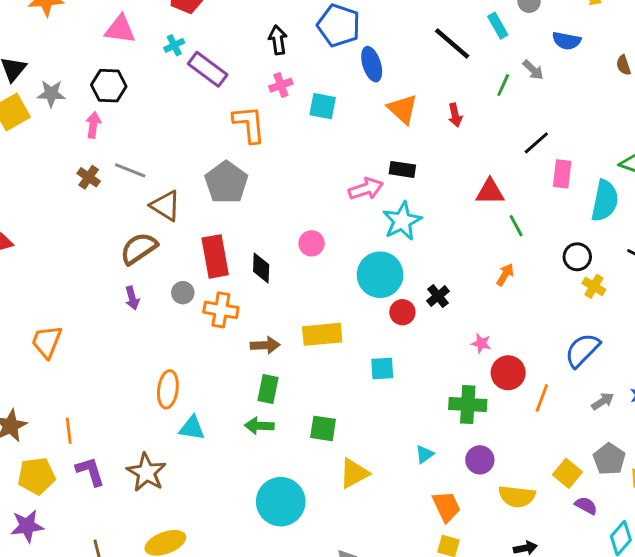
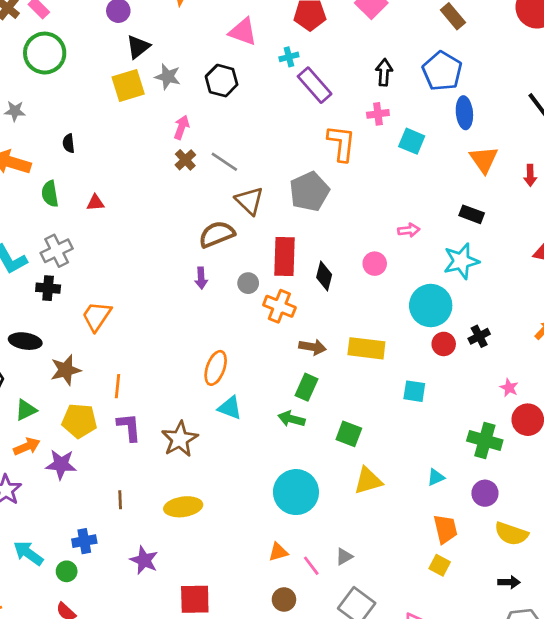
pink arrow: (93, 125) -> (181, 127), moved
pink arrow: (366, 189) -> (409, 230), moved, size x0.7
orange trapezoid: (47, 342) -> (97, 316), moved

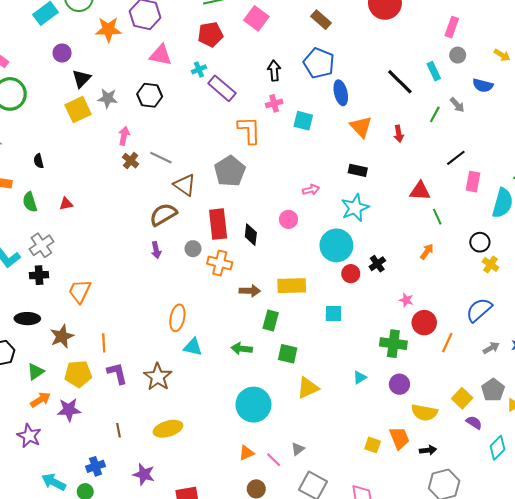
green rectangle: (307, 387) -> (271, 320), moved
orange trapezoid: (445, 529) -> (399, 438), moved

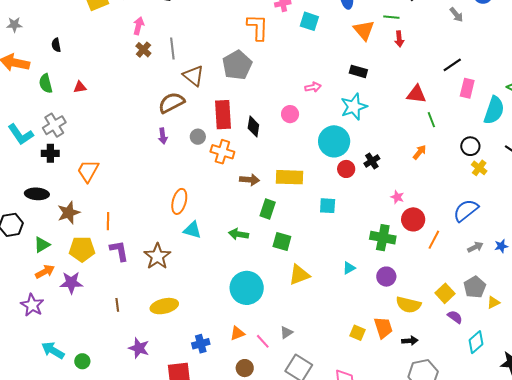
green line: (435, 114) -> (391, 17), moved, turned 63
gray line: (161, 158) -> (172, 49), turned 55
blue cross: (95, 466) -> (201, 344), moved

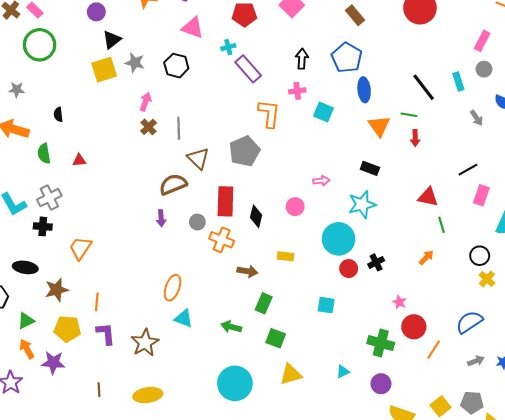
yellow rectangle: (289, 177) -> (286, 256), moved, size x0.6
orange arrow: (45, 272) -> (27, 349), turned -96
gray pentagon: (475, 287) -> (472, 402), turned 30

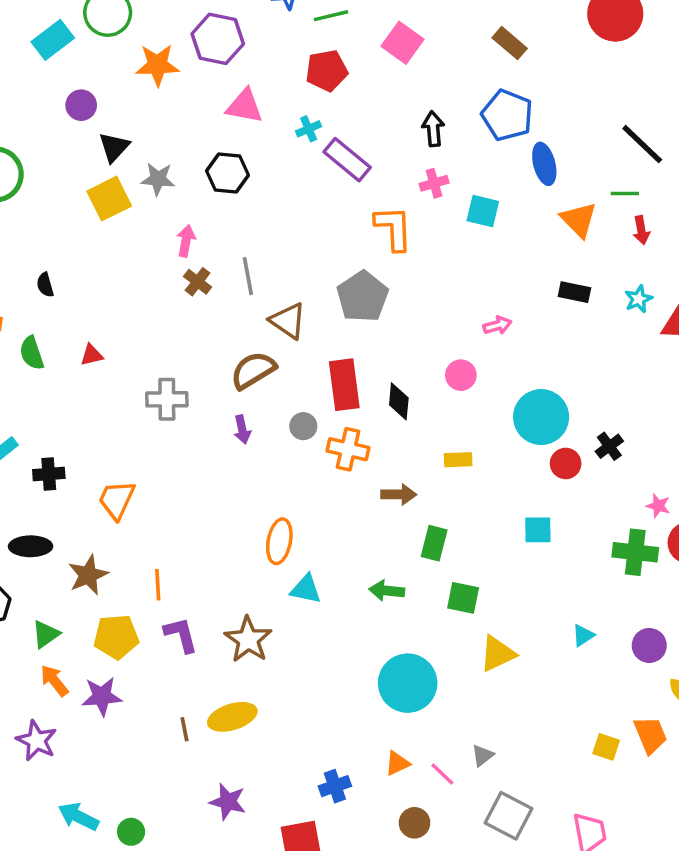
gray cross: (49, 198) -> (167, 399), moved, turned 35
cyan star: (362, 204) -> (638, 299), moved, size x0.6
green cross: (381, 343) -> (635, 552), moved
yellow ellipse: (148, 395) -> (232, 717), moved

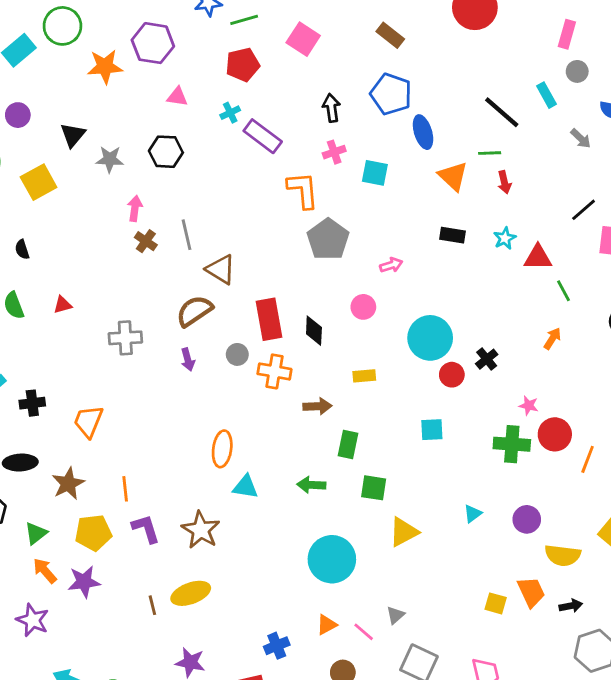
purple circle: (81, 105) -> (18, 115), moved
pink triangle: (245, 106) -> (177, 97), size x0.7
yellow square: (109, 199) -> (39, 182), moved
gray pentagon: (363, 297) -> (328, 239), moved

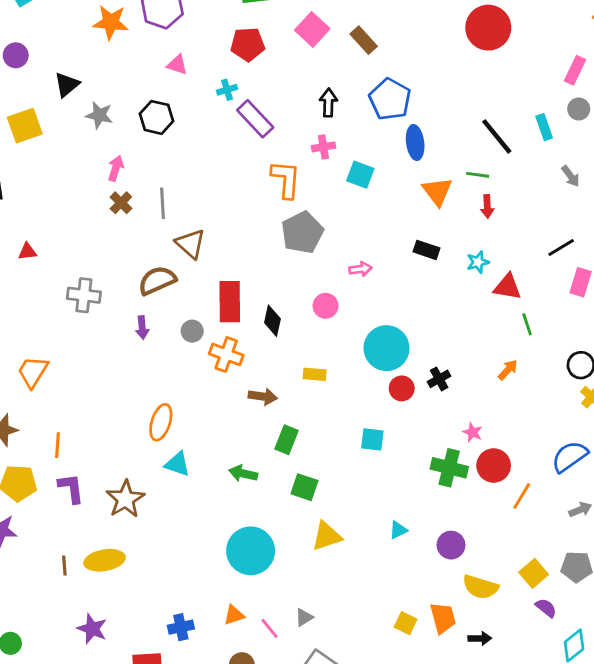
brown rectangle: (390, 35) -> (364, 40), moved

